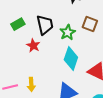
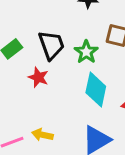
yellow arrow: (31, 84) -> (42, 135), turned 112

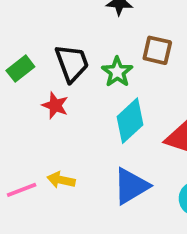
cyan diamond: (96, 89) -> (130, 121), turned 36

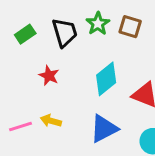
green star: (117, 72) -> (98, 24), moved
red star: (55, 105) -> (49, 76), moved

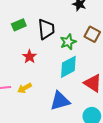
green star: (98, 24) -> (68, 42), moved
yellow arrow: (51, 121) -> (25, 88), turned -56

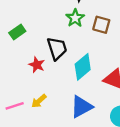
black trapezoid: (46, 29) -> (57, 48), moved
green star: (68, 42) -> (75, 18), moved

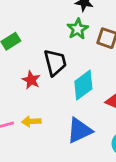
yellow arrow: (39, 101) -> (31, 121), turned 35

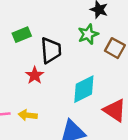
black trapezoid: (55, 62) -> (51, 50), moved

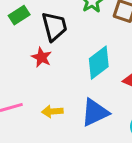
yellow arrow: (28, 115) -> (52, 111), moved

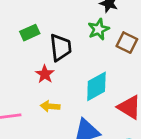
yellow arrow: (52, 111) -> (50, 106), moved

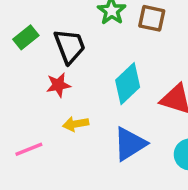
red star: (45, 74) -> (58, 85), turned -30

